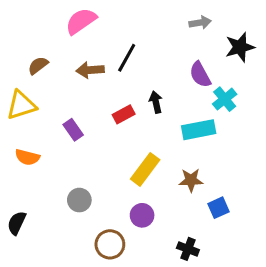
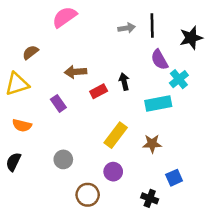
gray arrow: (200, 23) -> (127, 28), moved
black line: (127, 58) -> (152, 26), moved, turned -30
brown arrow: (90, 70) -> (75, 72), moved
blue square: (218, 208) -> (174, 178), moved
black semicircle: (17, 223) -> (13, 162), moved

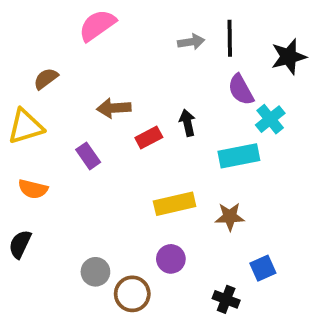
yellow rectangle: (116, 135) -> (175, 204), turned 40
gray circle: (63, 159) -> (95, 272), moved

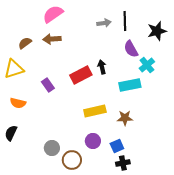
brown arrow: (114, 108) -> (52, 39), moved
red rectangle: (149, 138) -> (81, 75), size x1.5
blue square: (263, 268) -> (117, 146), moved
black cross: (226, 299) -> (123, 163), turned -32

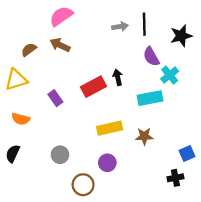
brown arrow: (52, 39) -> (60, 45), turned 30
blue square: (117, 146) -> (187, 154), moved
gray circle: (52, 148) -> (60, 155), moved
black cross: (123, 163) -> (175, 178), moved

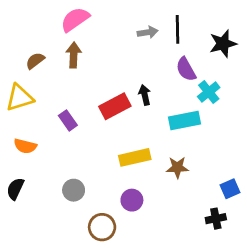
brown arrow: (60, 45) -> (74, 55), turned 66

